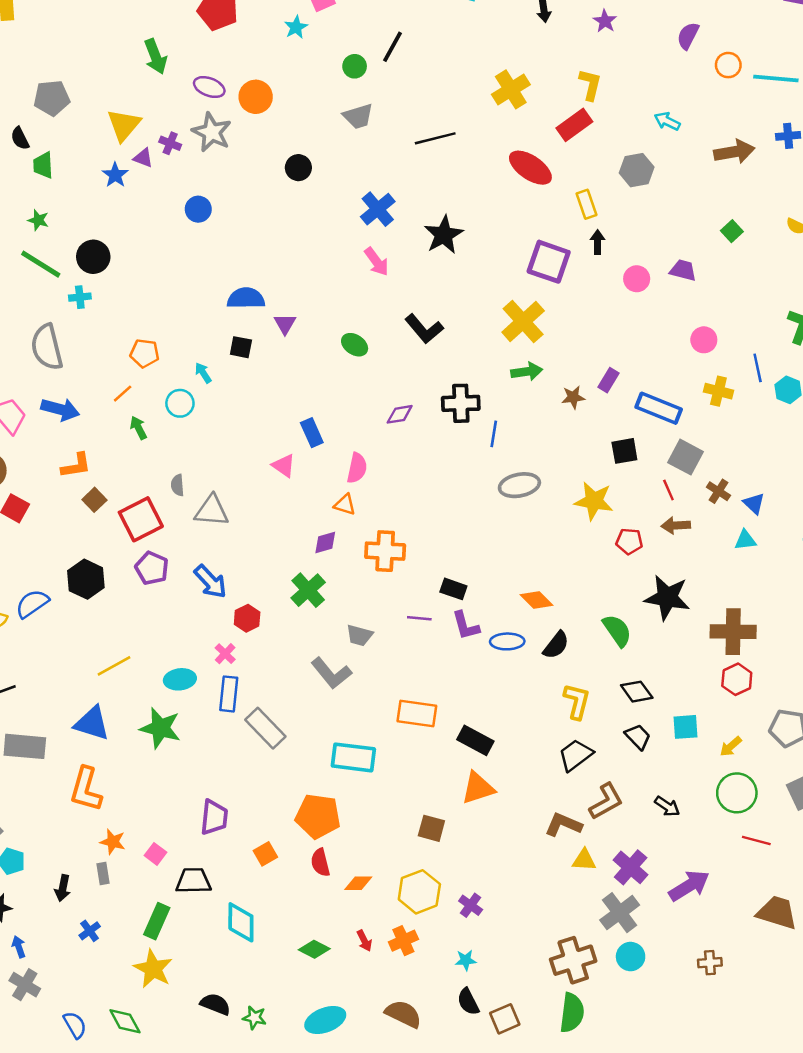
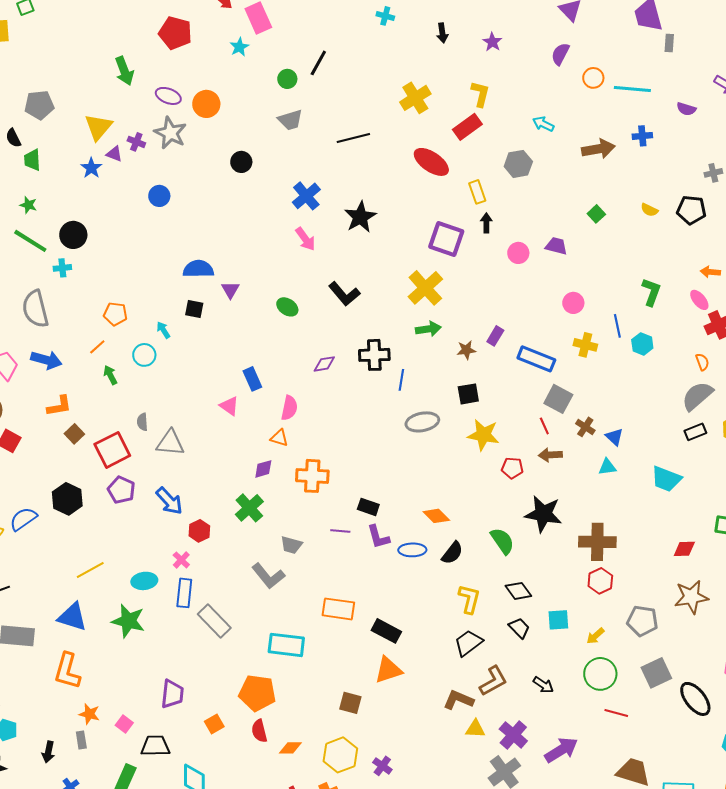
black square: (624, 451) -> (468, 394), moved

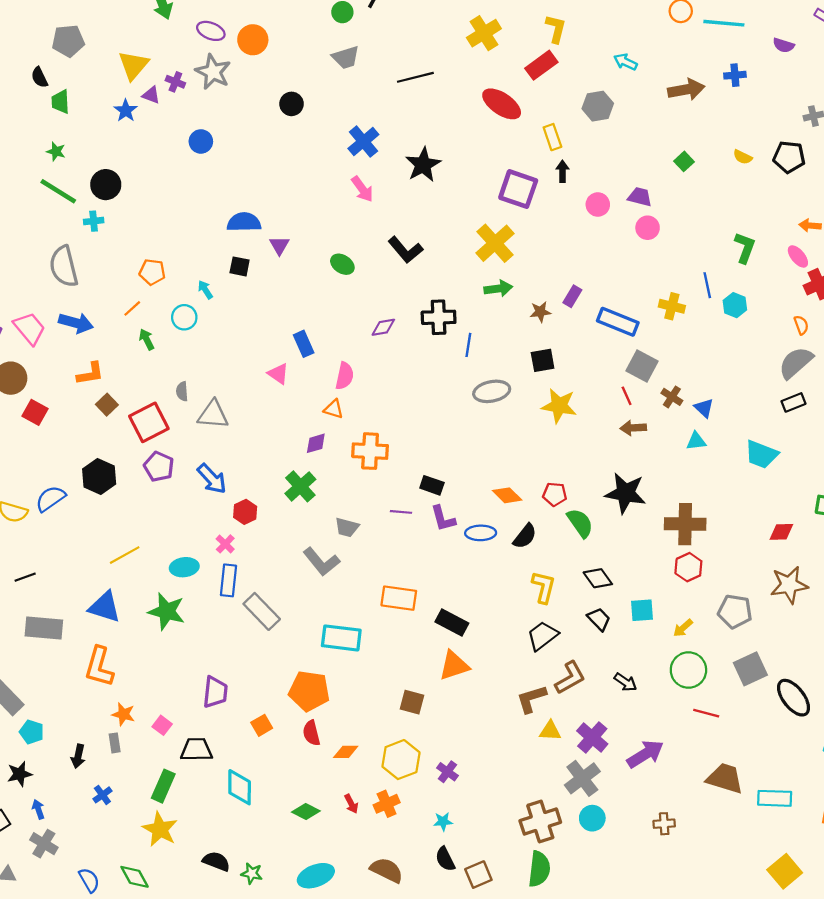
pink circle: (573, 303) -> (648, 228), moved
red pentagon: (512, 468) -> (555, 494), moved
brown L-shape: (458, 700) -> (531, 699), turned -40

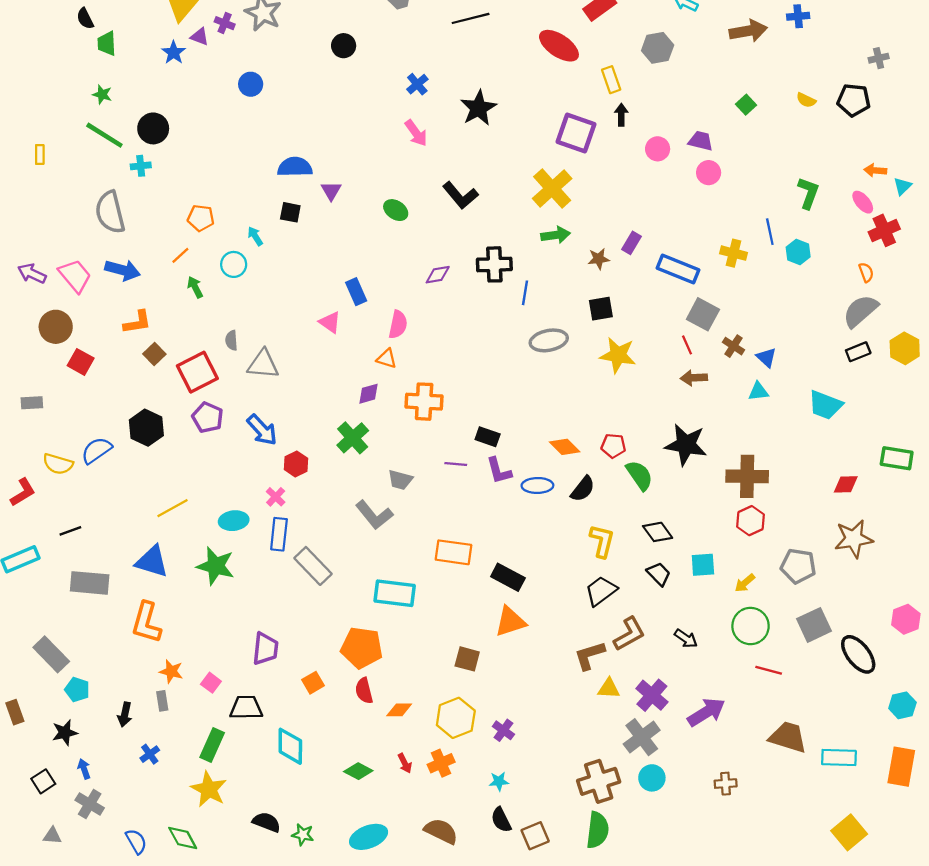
blue cross: (363, 141) -> (417, 84), size x0.7

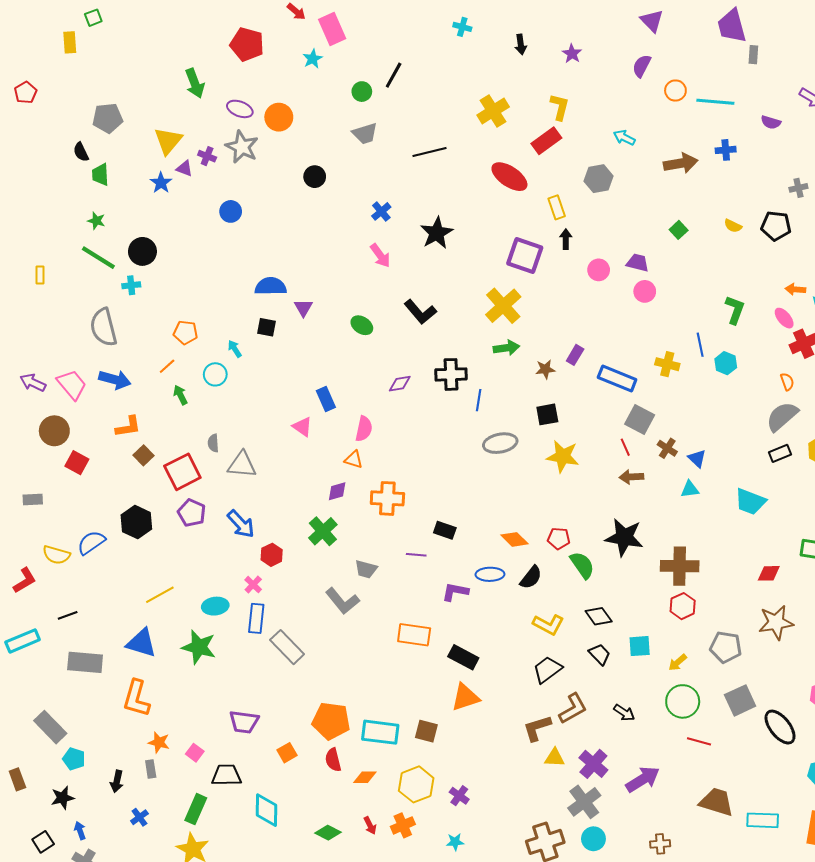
purple L-shape: (499, 471) -> (455, 592), moved, turned 116
yellow L-shape: (602, 541) -> (548, 625), turned 104
cyan rectangle: (395, 593) -> (380, 732), moved
purple trapezoid: (265, 649) -> (244, 722), turned 92

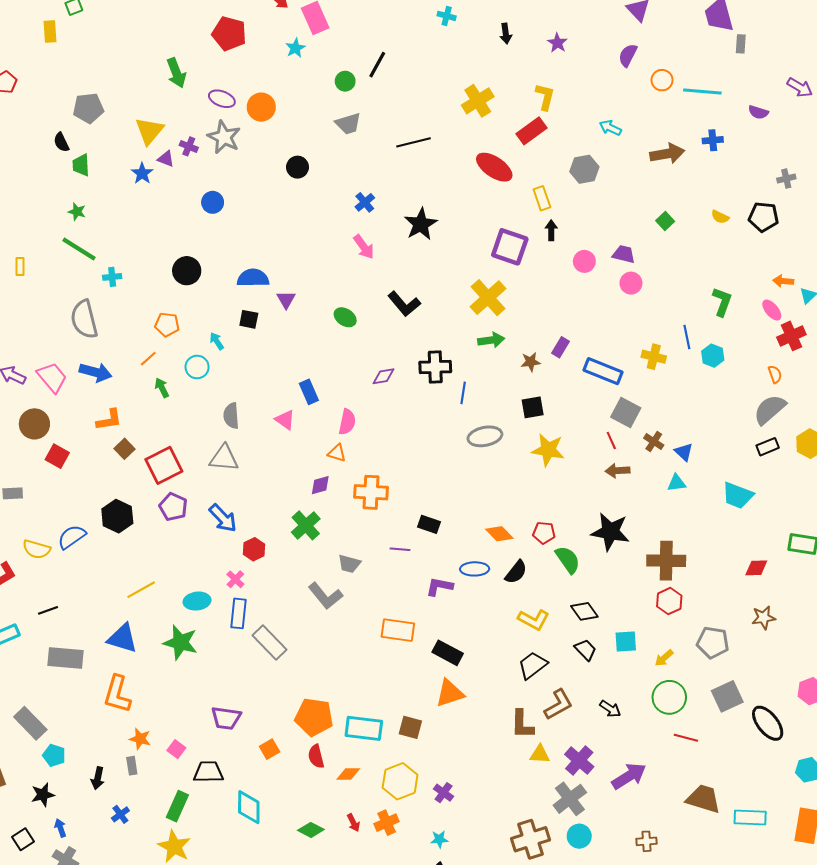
black circle: (142, 251) -> (187, 271), moved
gray semicircle: (213, 443) -> (231, 416), moved, size x1.4
brown star: (776, 622) -> (764, 618), size x0.7
brown L-shape: (537, 728) -> (522, 724), turned -72

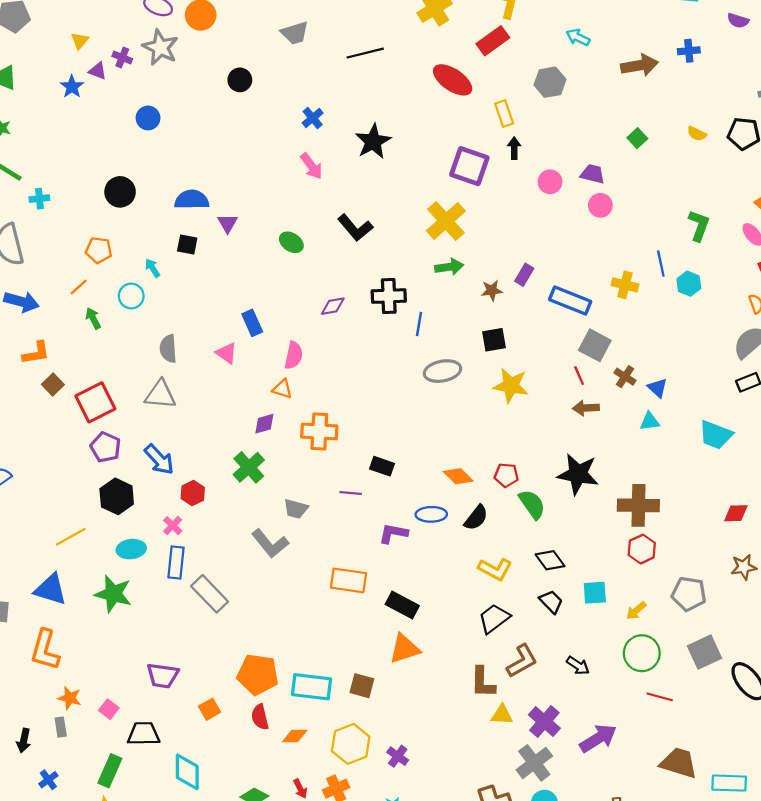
yellow triangle: (149, 131) -> (80, 41), size x0.6
black hexagon: (117, 516) -> (117, 496), moved

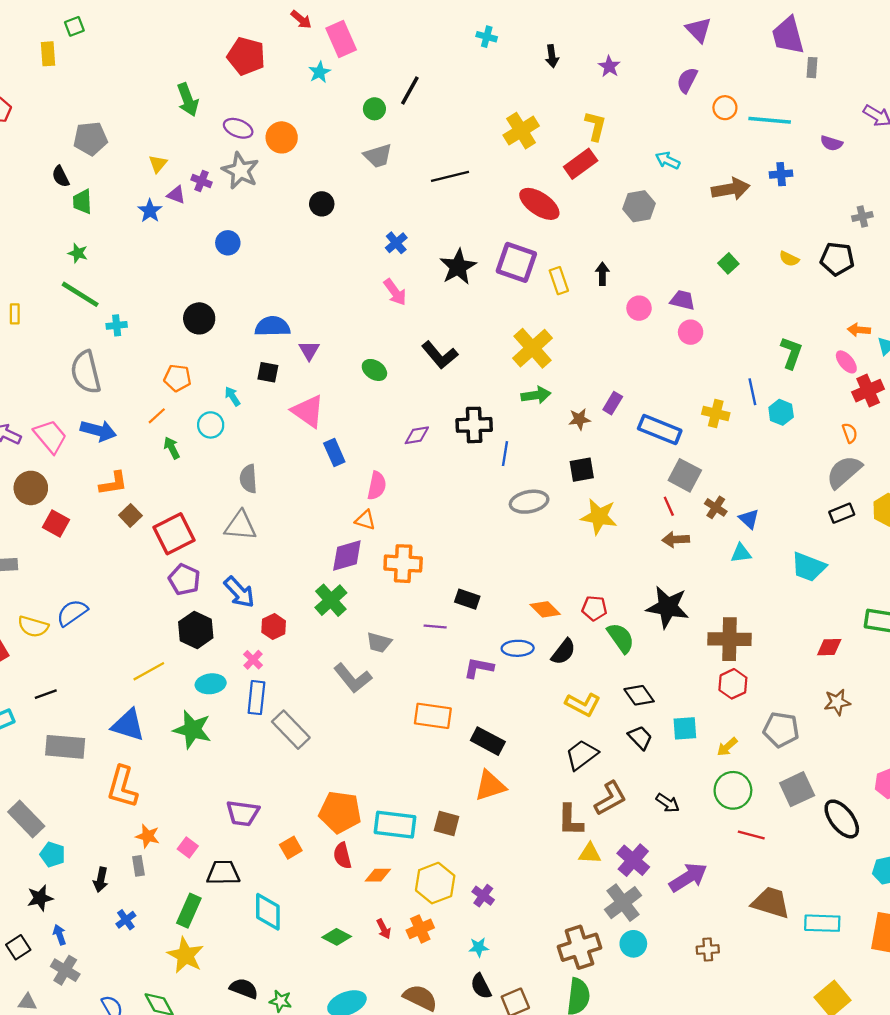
yellow rectangle: (504, 113) -> (559, 281), moved
purple square: (469, 166) -> (516, 262), moved
pink triangle: (226, 353) -> (308, 411), moved, size x1.5
purple diamond: (264, 424) -> (347, 556), size x1.5

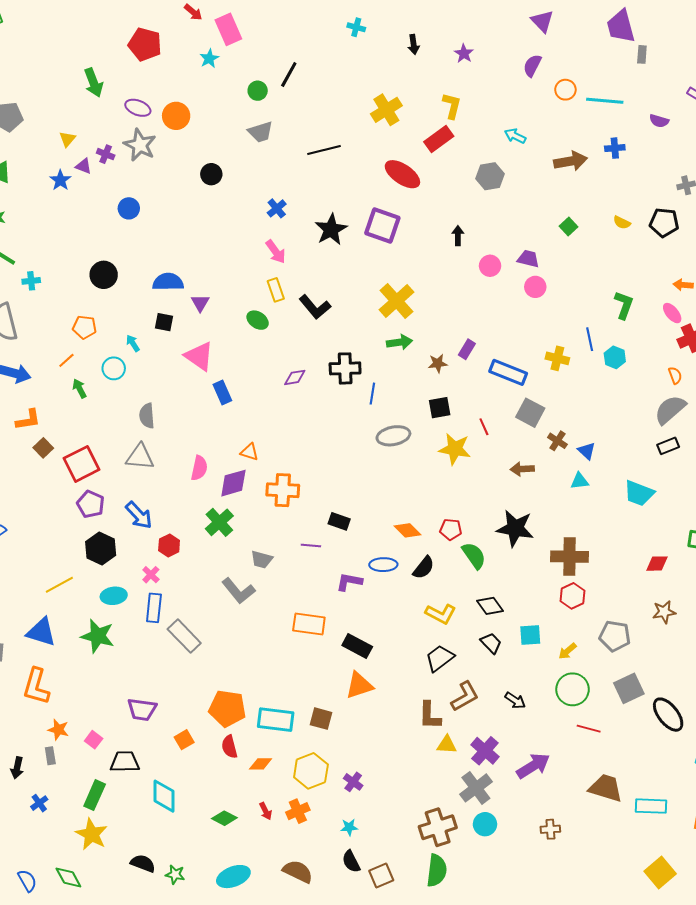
yellow rectangle: (559, 281) -> (276, 290), moved
pink semicircle: (377, 486) -> (199, 468), moved
red line: (669, 506) -> (484, 427), moved

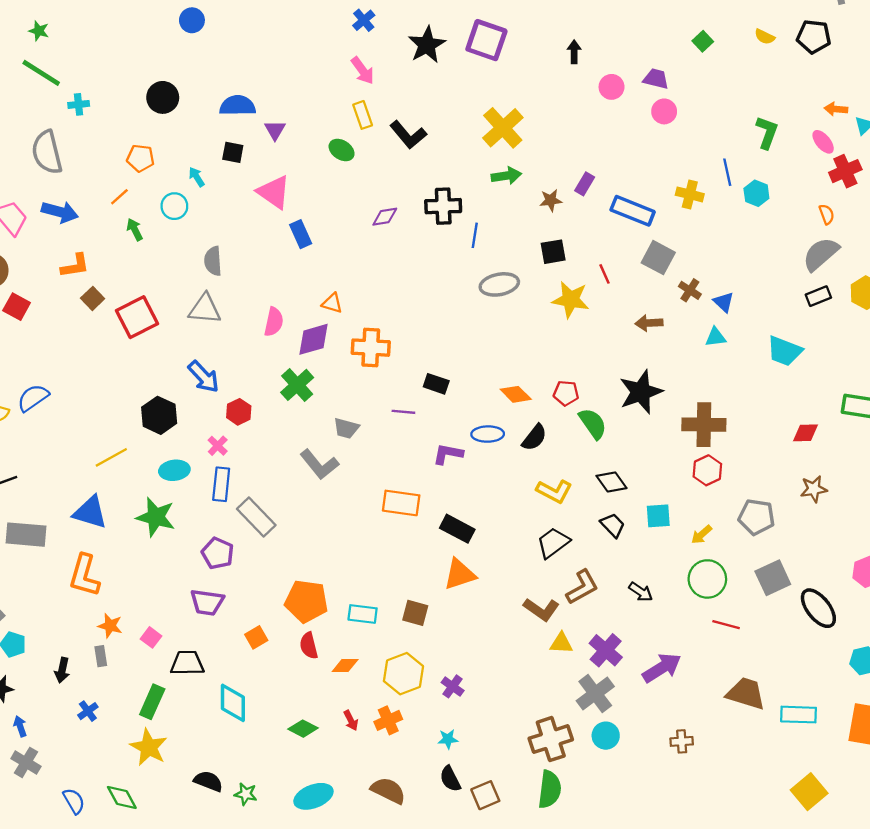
purple pentagon: (91, 504) -> (218, 553), moved
black star: (515, 528) -> (641, 392), turned -30
brown L-shape: (430, 716) -> (541, 609), turned -56
cyan rectangle: (276, 720) -> (363, 614), size x0.7

